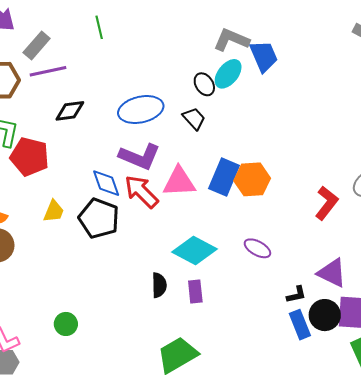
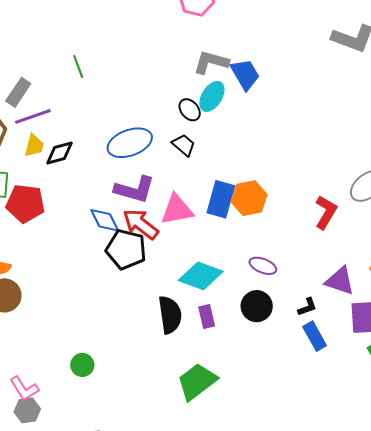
yellow trapezoid: (54, 211) -> (34, 146), moved
black pentagon: (99, 218) -> (126, 249), moved
black semicircle: (159, 285) -> (170, 315), size x1.5
black circle: (325, 315) -> (257, 306), moved

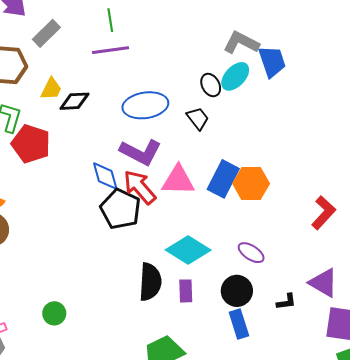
purple line: (33, 116) -> (111, 50), moved
blue rectangle: (315, 336) -> (239, 324), moved

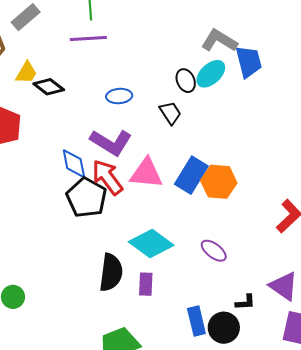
black diamond: (75, 101) -> (49, 87), turned 36
blue ellipse: (145, 105) -> (119, 96), size x0.6
black circle: (237, 291) -> (224, 328), moved

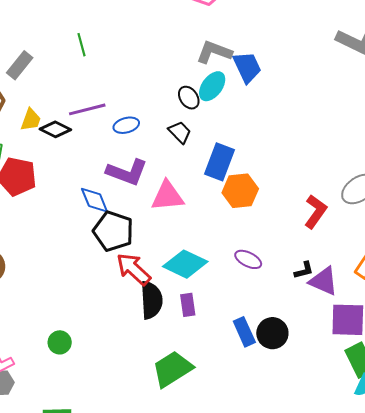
purple line: (88, 39) -> (87, 109), moved
blue rectangle: (191, 175) -> (219, 162), moved
red arrow: (107, 177) -> (134, 269), moved
black L-shape: (245, 302) -> (304, 270), moved

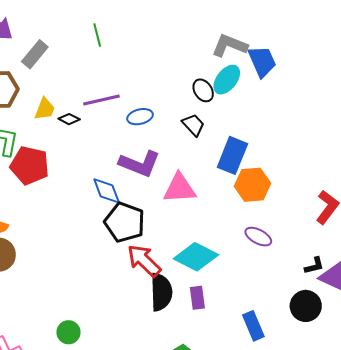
black diamond: (55, 129) -> (69, 119), size x0.7
purple ellipse: (248, 259) -> (258, 237), moved
black circle: (272, 333) -> (306, 306), moved

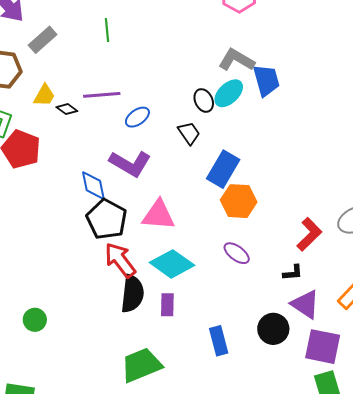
blue ellipse: (140, 117) -> (137, 117), turned -30
pink triangle: (180, 188) -> (158, 215), moved
black L-shape: (314, 266) -> (293, 273), moved

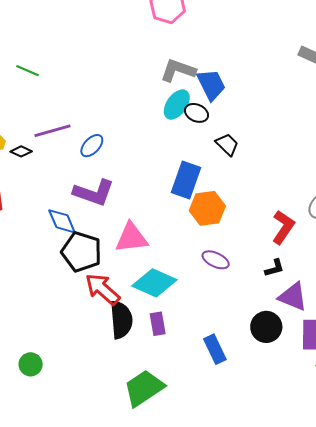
green line: (107, 30) -> (27, 71), moved, turned -50
black ellipse: (204, 100) -> (197, 113), moved, turned -30
black trapezoid: (189, 133) -> (227, 145), moved

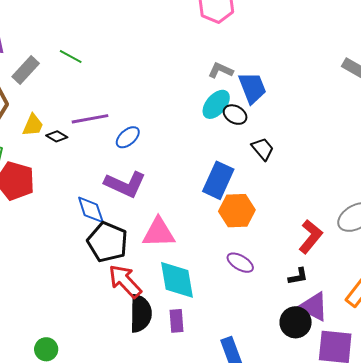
gray L-shape: (178, 70) -> (221, 70), size x0.7
cyan diamond: (154, 283) -> (177, 280), turned 51
black circle: (266, 327) -> (296, 322), moved

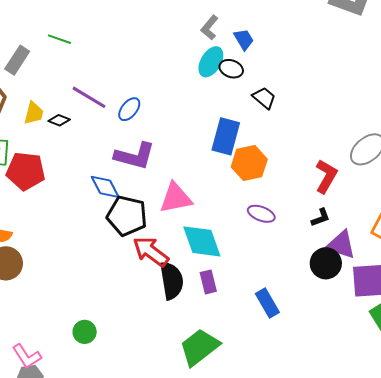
gray L-shape: (221, 70) -> (209, 28), turned -65
blue trapezoid: (252, 88) -> (244, 39), size x0.7
purple line: (90, 119) -> (89, 97), turned 51

